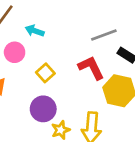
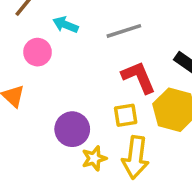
gray line: (104, 35) -> (124, 31), moved
yellow square: (45, 73) -> (126, 115), moved, turned 30

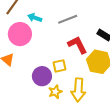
pink circle: (38, 52) -> (20, 34), size x1.5
yellow square: (126, 115) -> (59, 66), moved

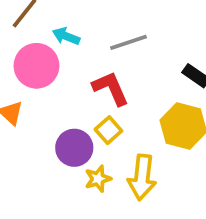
red L-shape: (77, 45) -> (111, 88), moved
yellow square: (59, 66) -> (108, 130), turned -32

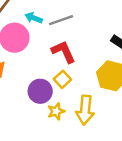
gray line: (129, 42) -> (61, 20), moved

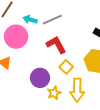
yellow square: (62, 79) -> (66, 67), moved

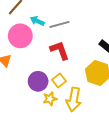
yellow square: (66, 67) -> (59, 80), moved

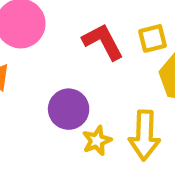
yellow square: (59, 80) -> (153, 38), moved, turned 32

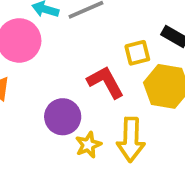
red L-shape: (103, 42) -> (106, 82), moved

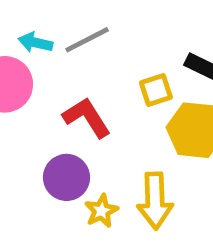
red L-shape: (106, 82) -> (87, 117), moved

